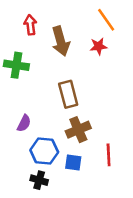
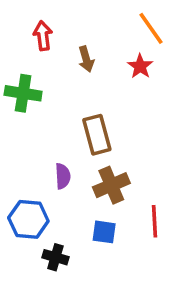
brown arrow: (61, 41) -> (86, 59), size x0.6
red star: (99, 46) -> (140, 66), turned -30
purple semicircle: (24, 123) -> (63, 176), moved, turned -30
blue hexagon: (44, 151) -> (28, 219), moved

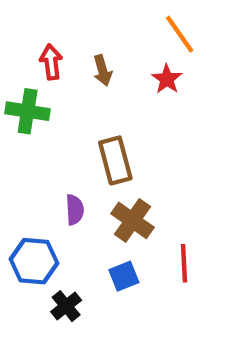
red arrow: (43, 36) -> (51, 62), moved
brown cross: (111, 185) -> (133, 220), turned -32
blue square: (104, 232) -> (124, 276), turned -30
black cross: (55, 257) -> (66, 306), turned 35

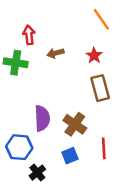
brown arrow: (103, 70) -> (55, 53), moved, turned 91
red star: (167, 79) -> (94, 55), moved
brown rectangle: (115, 160) -> (100, 88), moved
purple semicircle: (75, 210) -> (42, 118), size x1.5

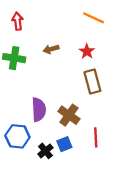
orange line: (101, 19) -> (94, 18), turned -30
red arrow: (29, 35) -> (17, 21), moved
black cross: (37, 173) -> (45, 151), moved

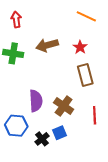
brown arrow: (51, 49) -> (47, 45), size x1.5
red line: (96, 137) -> (95, 115), moved

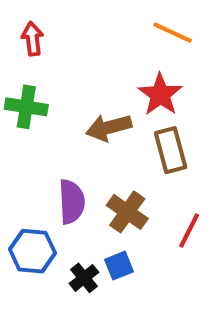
brown arrow: (47, 45) -> (109, 127), moved
red star: (80, 47) -> (160, 94), size x1.5
red line: (95, 115) -> (189, 231), turned 30

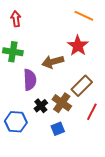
brown rectangle: (171, 150) -> (82, 86), moved, turned 60
purple semicircle: (72, 202) -> (30, 80), moved
black cross: (84, 278) -> (41, 106), moved

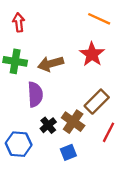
brown arrow: (53, 62) -> (51, 64), moved

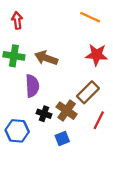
red star: (92, 54) -> (97, 55), moved, turned -30
brown arrow: (51, 64) -> (46, 58), turned 35
black cross: (48, 125) -> (44, 114), turned -32

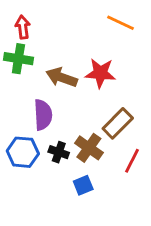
red star: (97, 55) -> (100, 73), moved
green cross: (14, 56) -> (18, 59), moved
blue hexagon: (17, 131) -> (23, 152), moved

